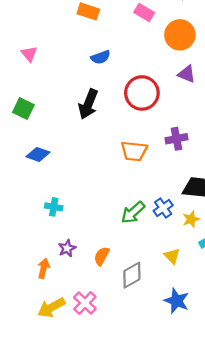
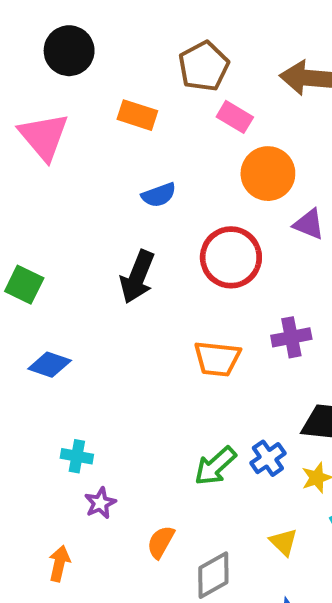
orange circle: (180, 35) -> (268, 174), moved
pink triangle: (29, 54) -> (44, 136), moved, size x1.8
purple star: (67, 248) -> (100, 503), moved

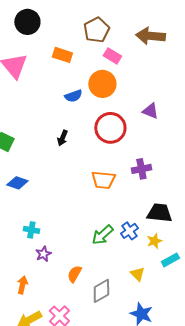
orange circle: (268, 174) -> (102, 84), moved
black arrow: (137, 277) -> (62, 138), size x0.6

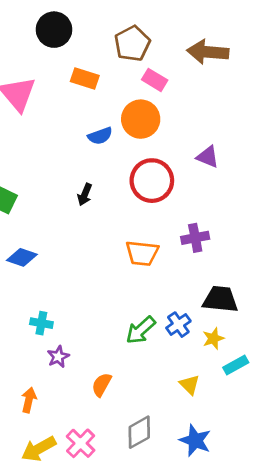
black circle: (27, 22) -> (54, 30), moved
gray diamond: (101, 291) -> (139, 432), moved

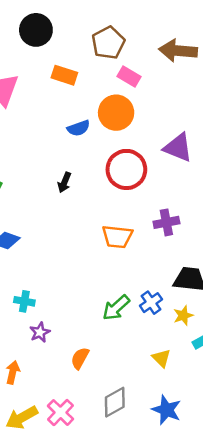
purple triangle: (208, 157) -> (178, 148), size x1.4

